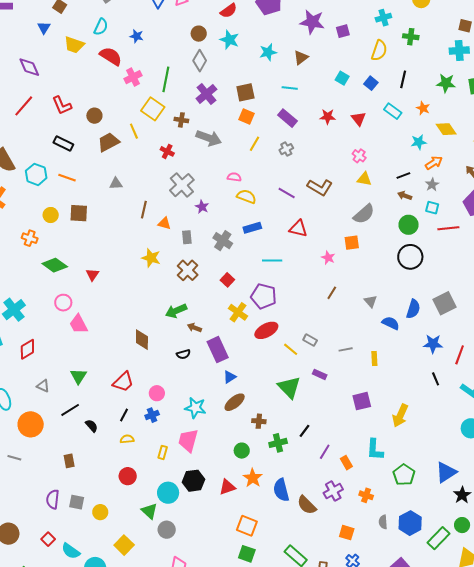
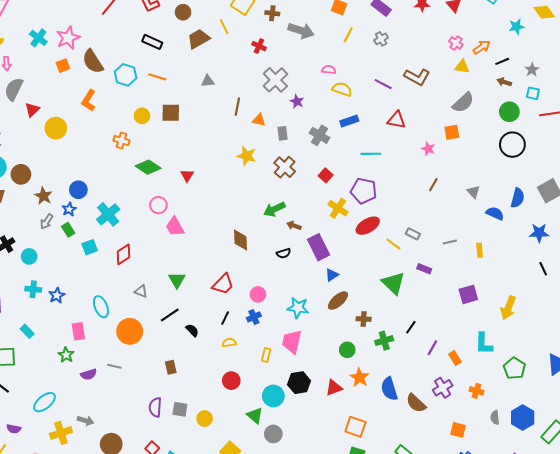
orange arrow: (434, 163) -> (482, 47), moved

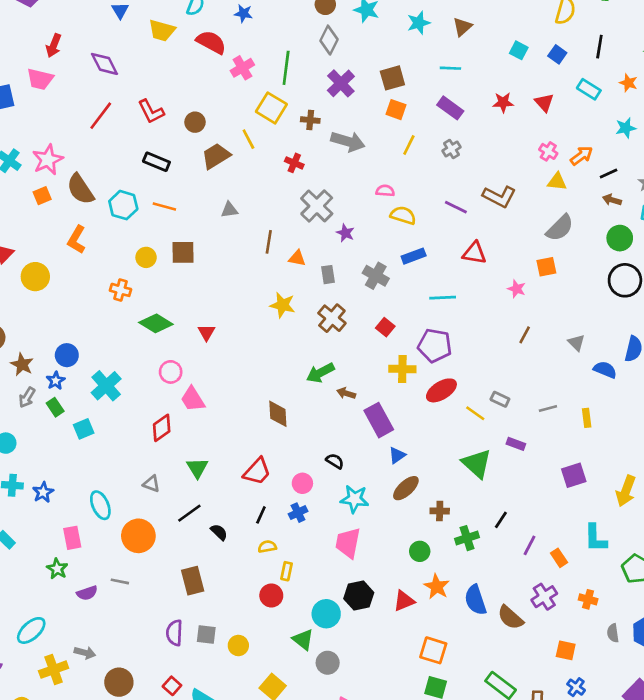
yellow cross: (338, 208) -> (402, 369), turned -30
black semicircle: (284, 253) -> (335, 461), moved, turned -128
red diamond: (124, 254) -> (162, 428), moved
yellow rectangle: (266, 355) -> (286, 571), moved
brown rectangle: (171, 367) -> (193, 581), size x1.5

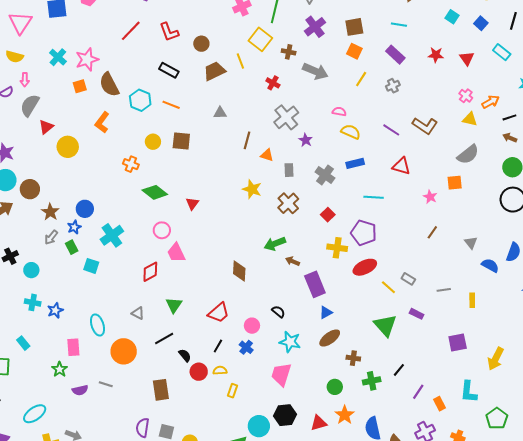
cyan square: (84, 429) -> (91, 266), turned 35
blue cross: (298, 513) -> (246, 347), turned -32
red circle: (271, 595) -> (199, 372), moved

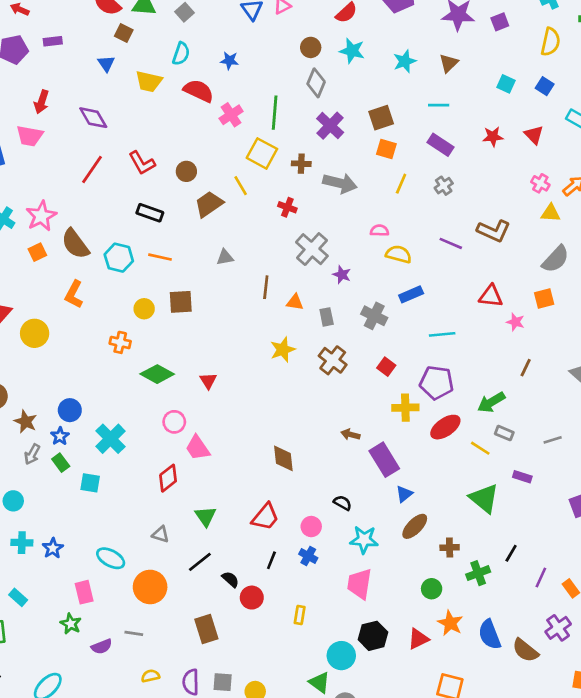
red triangle: (401, 166) -> (491, 296), moved
yellow star: (252, 189) -> (283, 350), turned -30
green arrow: (275, 244) -> (491, 402), moved
cyan ellipse: (97, 325) -> (111, 558), turned -35
yellow semicircle: (220, 370) -> (150, 676), moved

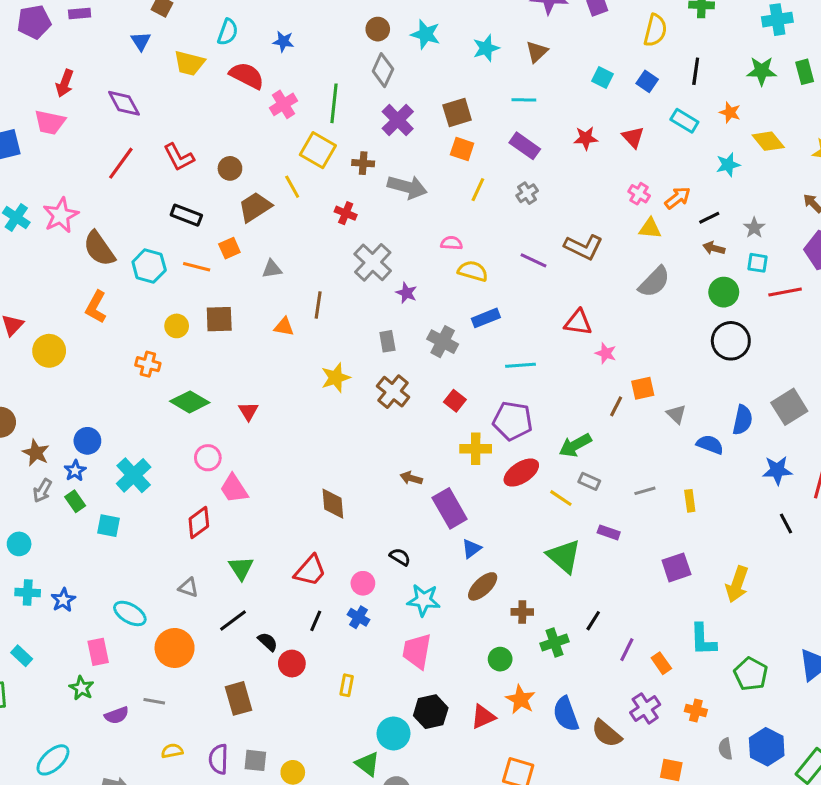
orange square: (37, 252) -> (229, 248), moved
orange square: (544, 299) -> (643, 388), moved
orange triangle: (295, 302) -> (284, 327), moved

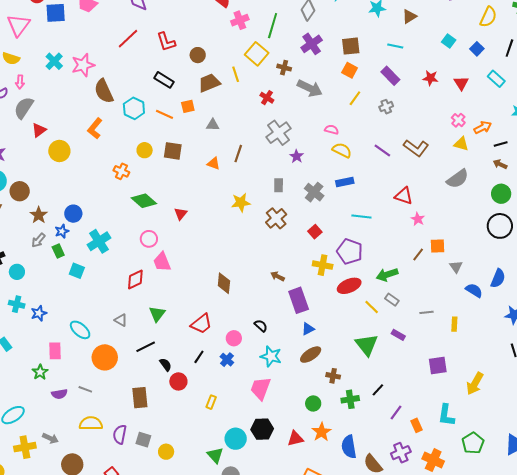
orange cross: (696, 711) -> (433, 460), size x1.5
yellow semicircle: (172, 751) -> (91, 423), size x1.6

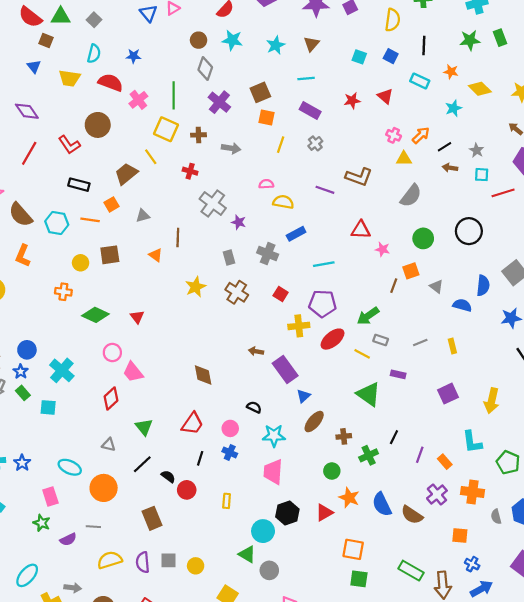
brown circle: (198, 55) -> (98, 125), moved, size x1.5
gray arrow: (310, 88) -> (231, 148), size x0.7
orange triangle: (214, 163) -> (156, 255), turned 32
green circle: (501, 194) -> (423, 238), moved

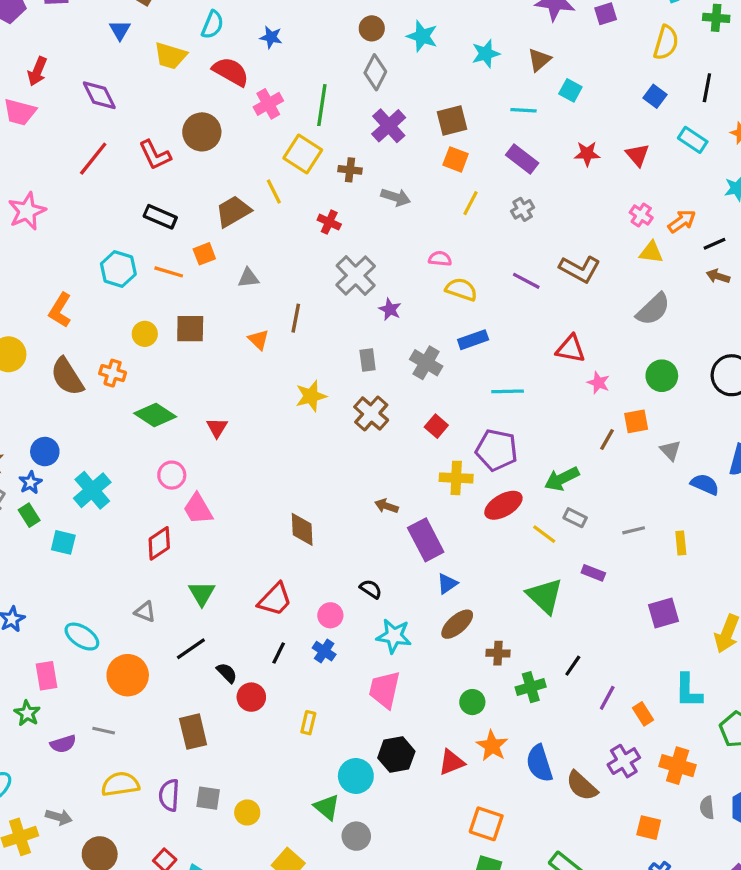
cyan square: (359, 57) -> (570, 90), moved
brown semicircle: (21, 215) -> (67, 377), moved

